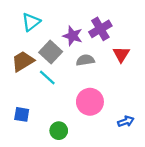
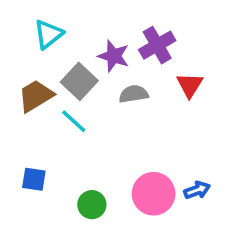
pink circle: (90, 102) -> (154, 194), moved

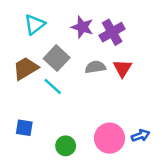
purple star: (114, 56) -> (82, 27), moved
red triangle: (190, 85) -> (122, 68), moved

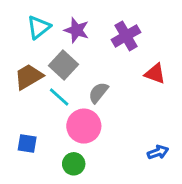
purple star: (82, 27) -> (77, 30), moved
gray semicircle: (95, 67) -> (98, 93), moved, turned -42
red triangle: (122, 68) -> (155, 74), moved, turned -42
pink circle: (110, 138) -> (84, 126), moved

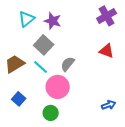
purple cross: (126, 36) -> (107, 16), moved
brown trapezoid: (29, 77) -> (15, 64), moved
blue square: (27, 144) -> (19, 99), turned 32

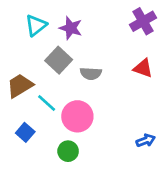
gray semicircle: (68, 64) -> (91, 74), moved, turned -126
cyan line: (41, 67) -> (47, 103), moved

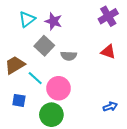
blue square: (25, 132) -> (19, 100), turned -32
green circle: (68, 151) -> (51, 115), size x1.5

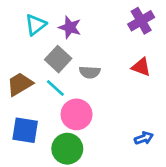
cyan line: (35, 78) -> (55, 88), moved
blue square: (19, 100) -> (25, 130), size x1.5

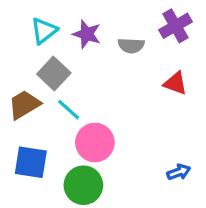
gray square: (58, 59) -> (54, 73), moved
gray semicircle: (90, 72) -> (131, 46), moved

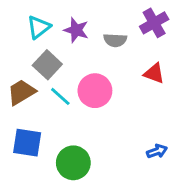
pink circle: (95, 143) -> (95, 91), moved

